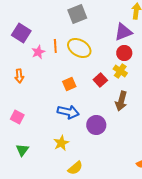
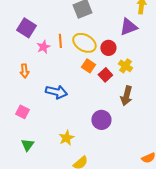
red circle: (124, 53) -> (108, 48), moved
orange square: (69, 84) -> (88, 66), moved, turned -32
blue arrow: (68, 112) -> (56, 92), moved

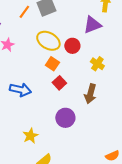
orange line: (60, 41) -> (24, 12), moved, turned 40
yellow cross: (125, 66) -> (97, 64), moved
red square: (105, 75) -> (59, 83), moved

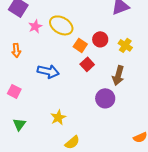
yellow ellipse: (48, 41) -> (61, 25), moved
red circle: (72, 46) -> (100, 39), moved
purple circle: (65, 118) -> (105, 98), moved

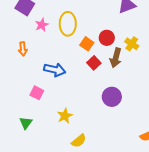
yellow ellipse: (61, 25) -> (68, 24), turned 60
brown arrow: (118, 75) -> (116, 58), moved
pink square: (14, 91) -> (37, 93), moved

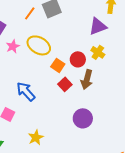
yellow ellipse: (68, 24) -> (39, 45), turned -60
yellow cross: (132, 44) -> (98, 52), moved
blue arrow: (55, 70) -> (26, 91), turned -145

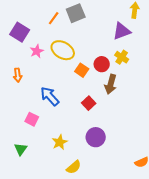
red square: (65, 84) -> (89, 103), moved
purple circle: (83, 118) -> (96, 137), moved

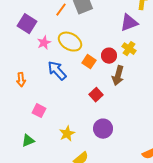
orange arrow: (18, 75) -> (21, 80), moved
blue arrow: (50, 96) -> (57, 71), moved
green triangle: (21, 149) -> (28, 141), turned 32

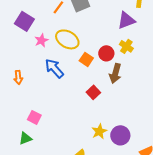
pink square: (39, 111) -> (34, 117), moved
purple circle: (103, 129) -> (120, 135), moved
yellow star: (67, 134) -> (99, 131), moved

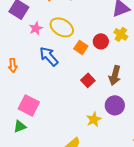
brown arrow: (115, 73) -> (115, 75), moved
pink square: (34, 117) -> (29, 105), size x1.5
purple circle: (120, 135) -> (115, 105), moved

